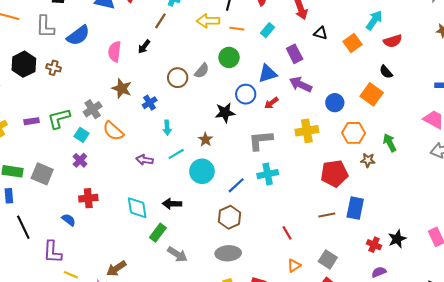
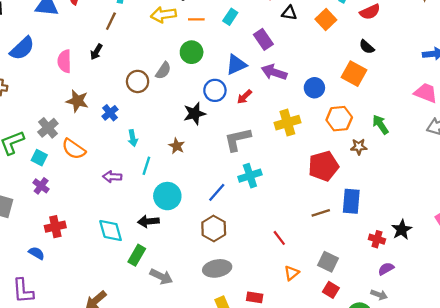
cyan line: (176, 154) -> (146, 166), turned -35
cyan circle: (202, 171) -> (167, 196), moved

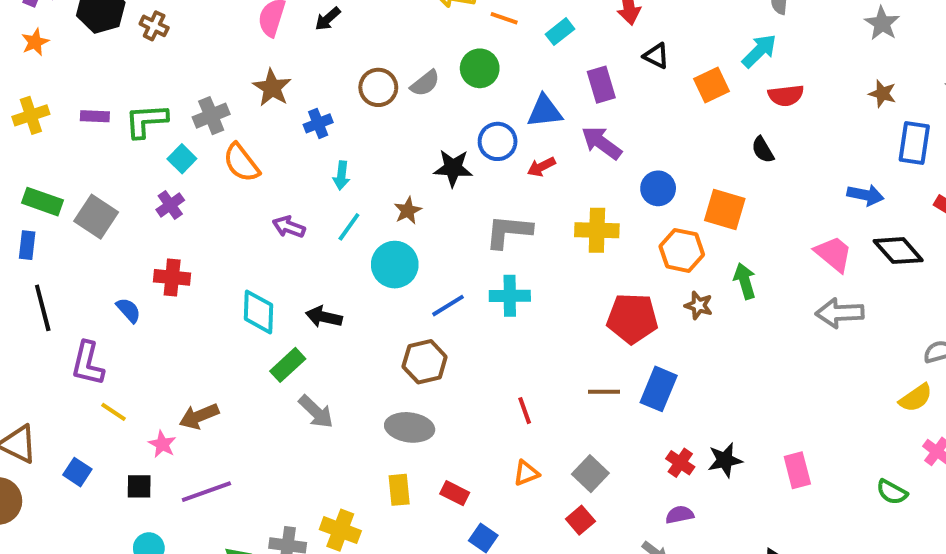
orange square: (354, 74) -> (725, 210), moved, turned -30
cyan circle: (167, 196) -> (395, 265), moved

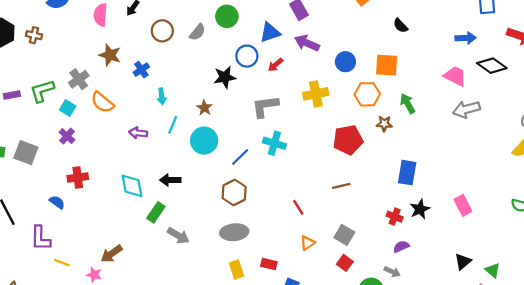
brown circle: (378, 87) -> (162, 31), moved
cyan cross: (510, 296) -> (274, 143), turned 30
blue rectangle: (659, 389) -> (407, 173), moved

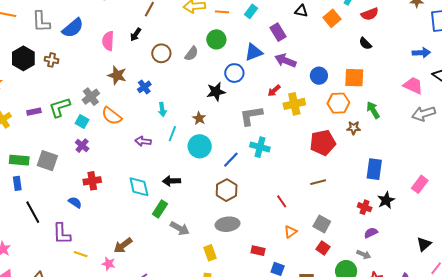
red arrow: (275, 65) -> (274, 91), moved
pink rectangle: (463, 205) -> (420, 184), moved, turned 66
yellow rectangle: (237, 269) -> (210, 253), moved

